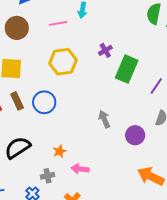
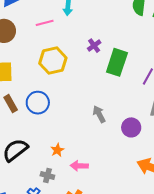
gray cross: (48, 176) -> (47, 175), turned 32

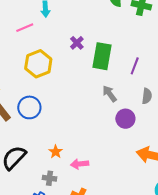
gray arrow: (99, 114) -> (110, 94), moved

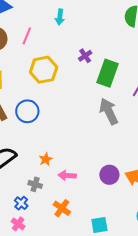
pink line: (25, 28) -> (27, 36), moved, turned -54
gray arrow: (110, 94) -> (109, 111), size x1.5
purple circle: (125, 119) -> (109, 175), moved

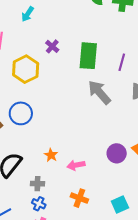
cyan arrow: (60, 17) -> (28, 14), turned 42
purple cross: (85, 56) -> (52, 46), moved
gray cross: (35, 184) -> (37, 184), moved

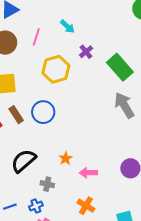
cyan arrow: (28, 14) -> (67, 26), moved, turned -91
green rectangle: (88, 56) -> (120, 67), turned -56
blue cross: (39, 204) -> (36, 206), moved, turned 32

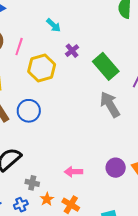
pink line: (36, 37) -> (19, 47), moved
orange star: (66, 158) -> (47, 199), moved

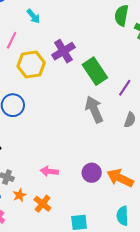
cyan arrow: (54, 25) -> (33, 16), moved
purple cross: (72, 51) -> (63, 51), size x1.6

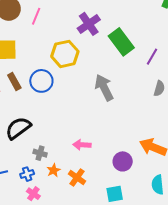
yellow hexagon: (31, 64) -> (65, 54), moved
gray arrow: (94, 109) -> (104, 88), moved
purple circle: (92, 173) -> (123, 161), moved

